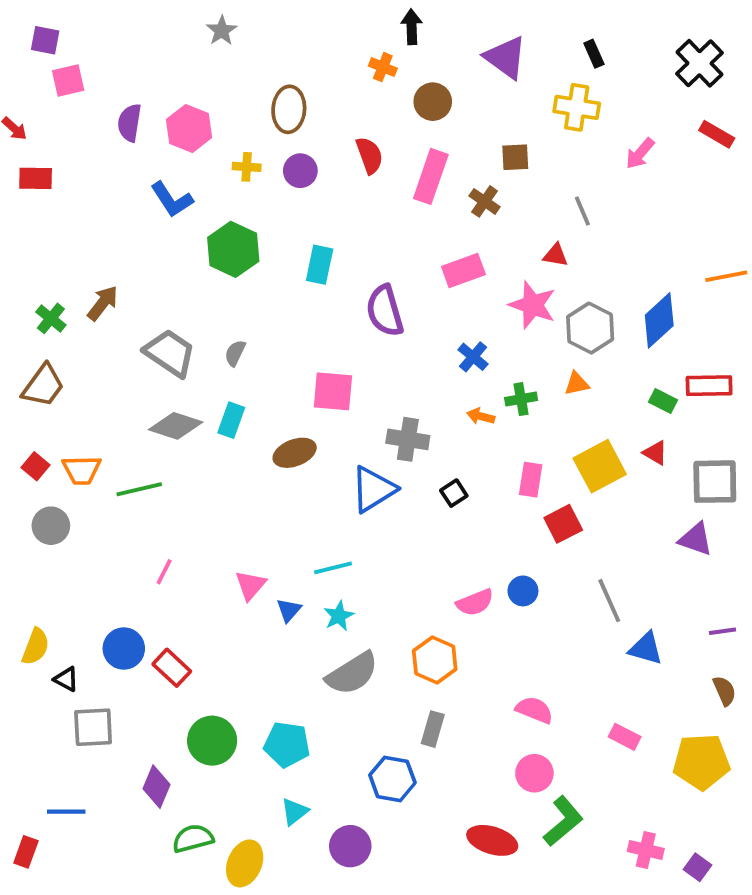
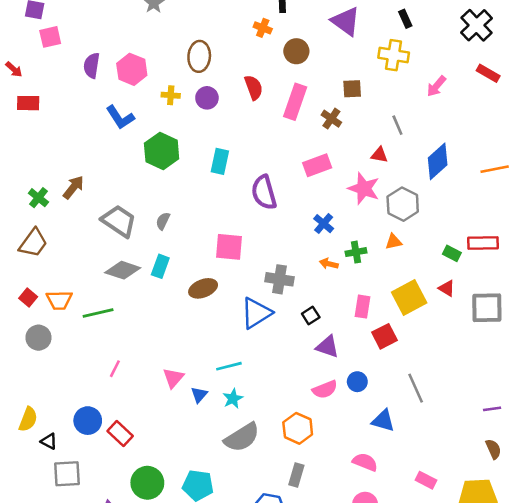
blue diamond: (659, 320) -> (438, 161), moved
purple triangle: (696, 539) -> (327, 347), moved
blue triangle: (646, 649) -> (383, 421), moved

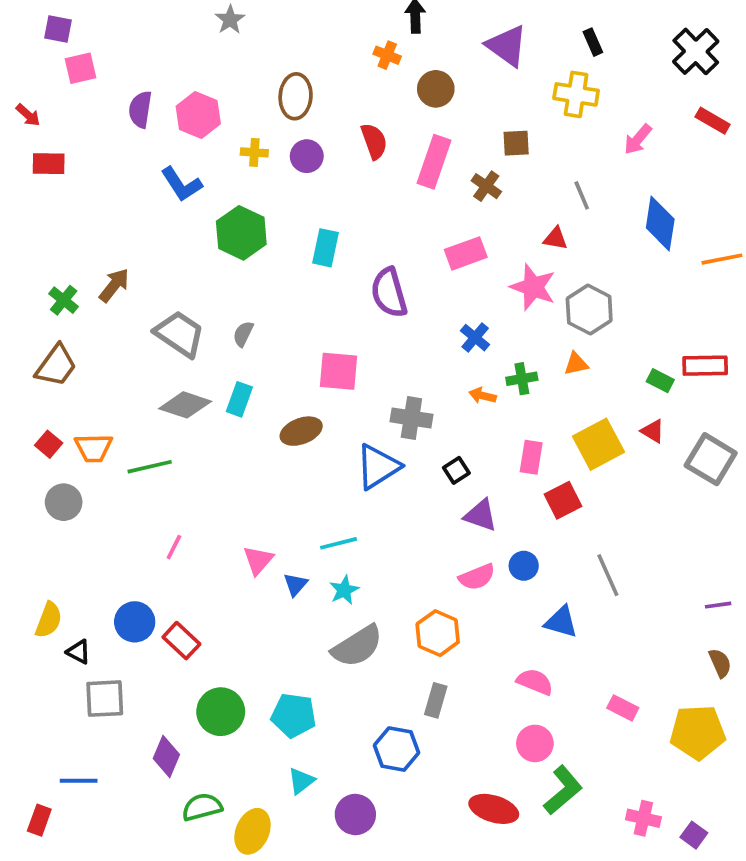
blue diamond: (438, 161) -> (660, 223), moved, turned -39
gray square: (487, 308) -> (711, 459), turned 32

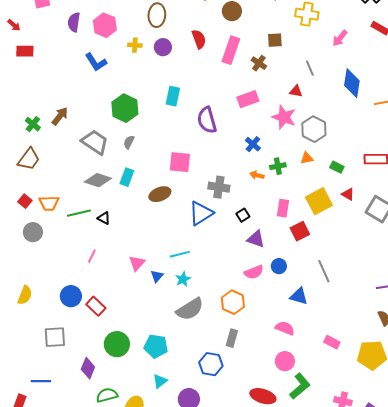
green hexagon: (241, 233) -> (125, 108), moved
green rectangle: (660, 381) -> (337, 167), moved
black triangle: (79, 652) -> (104, 218), moved

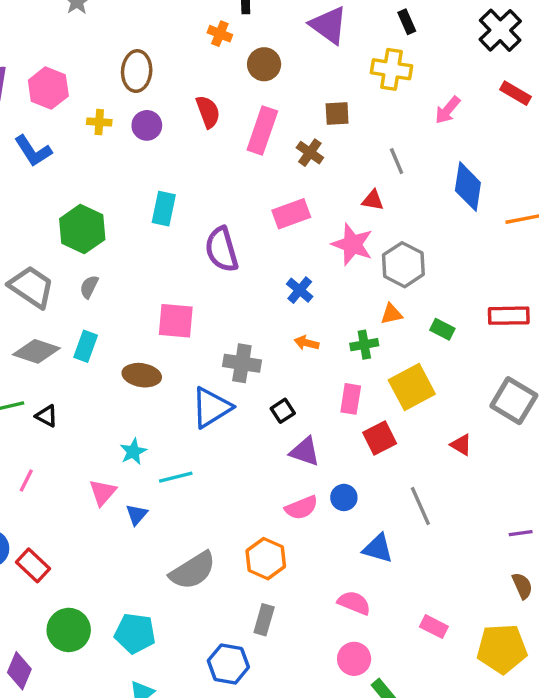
green cross: (278, 166) -> (364, 345), moved
brown ellipse: (160, 194) -> (142, 375), turned 30
red triangle: (348, 194) -> (461, 445), moved
cyan star: (183, 279) -> (133, 452), moved

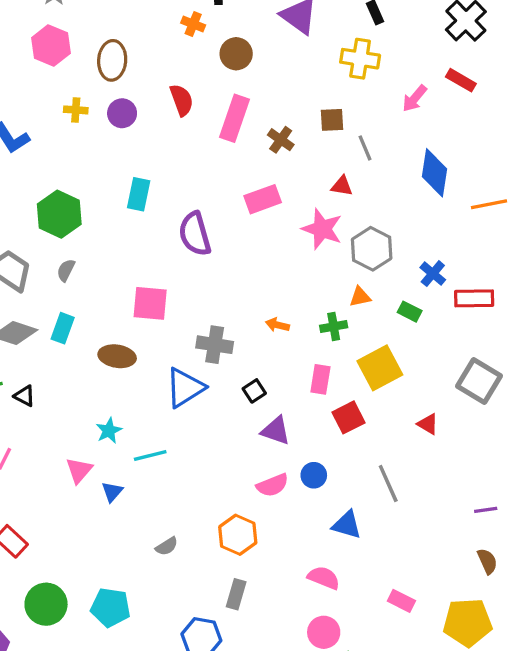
pink hexagon: (48, 88) -> (51, 45), moved
red rectangle: (515, 93) -> (461, 80), moved
brown square: (337, 114) -> (332, 120), moved
blue cross: (300, 290) -> (433, 274), moved
gray semicircle: (193, 571) -> (167, 546), size x0.5

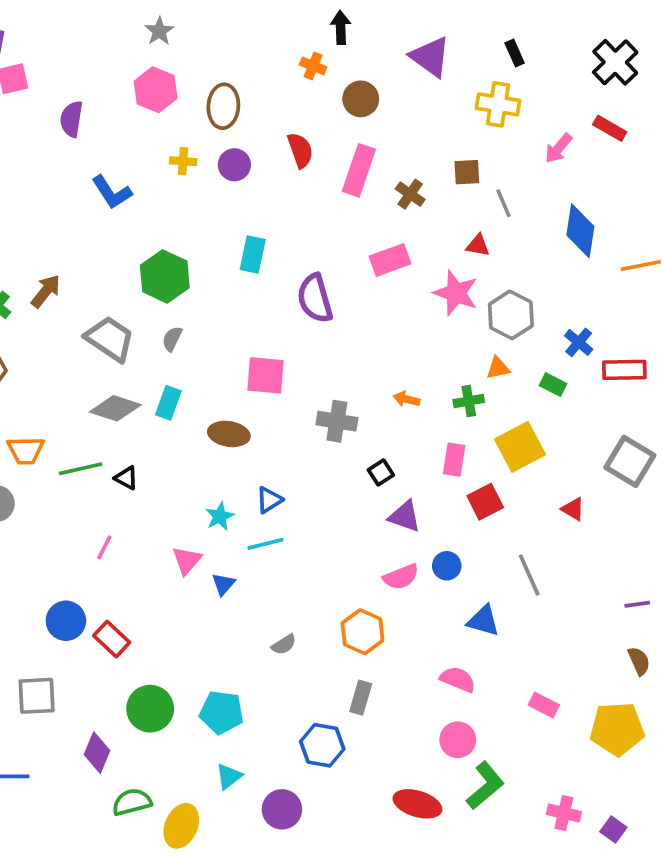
blue triangle: (185, 388) -> (269, 500), moved, size x0.6

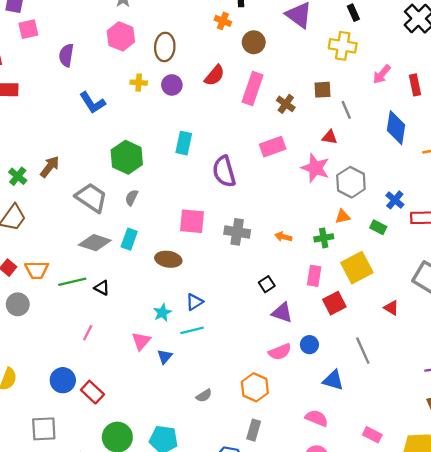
red rectangle: (610, 128) -> (415, 85), moved, turned 48
red semicircle: (300, 150) -> (215, 75), turned 60
gray cross: (337, 421) -> (237, 232), moved

